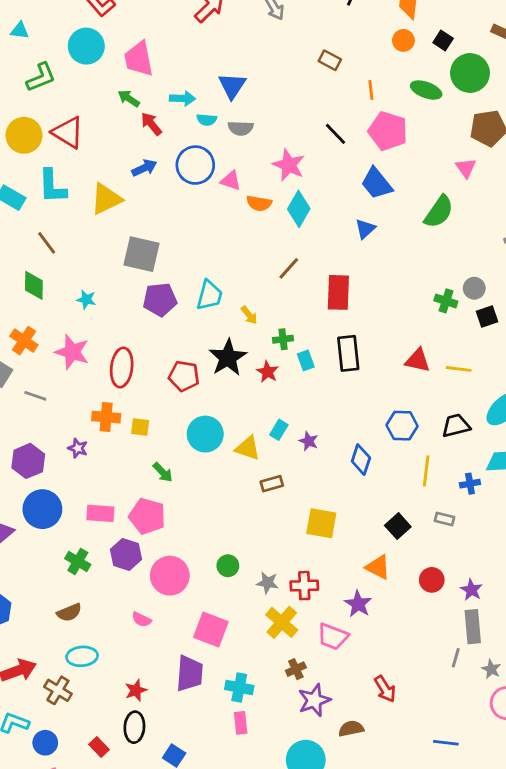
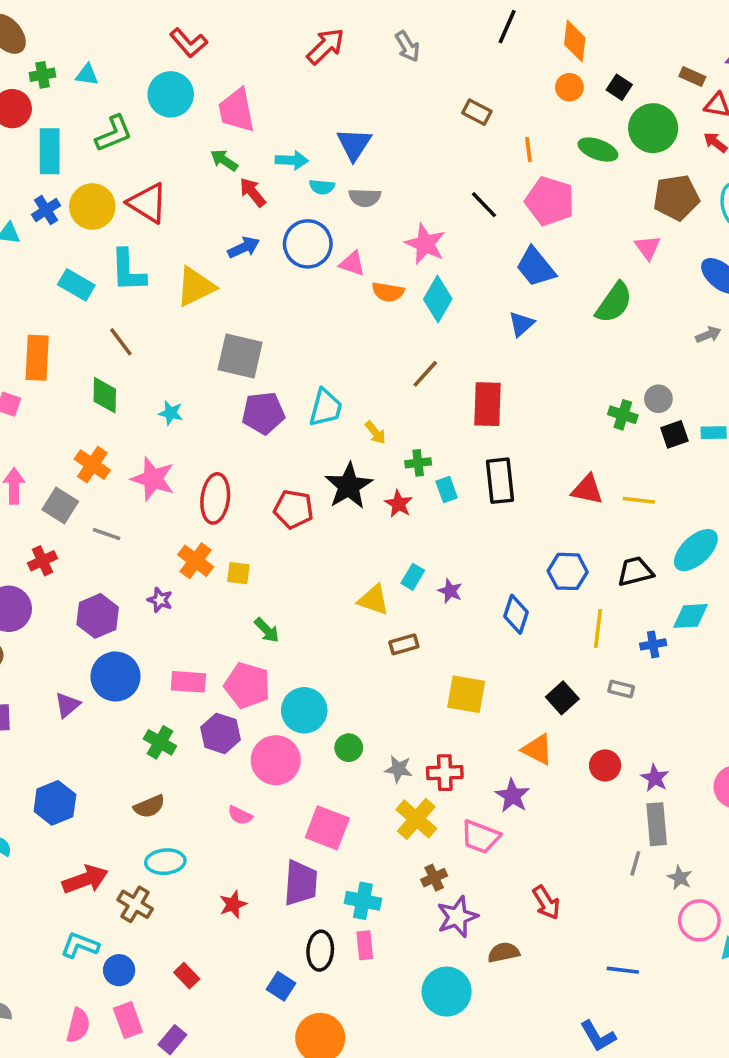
orange cross: (106, 417) -> (196, 561), turned 32
cyan circle: (205, 434) -> (304, 710), moved
black ellipse: (134, 727) -> (320, 951), moved

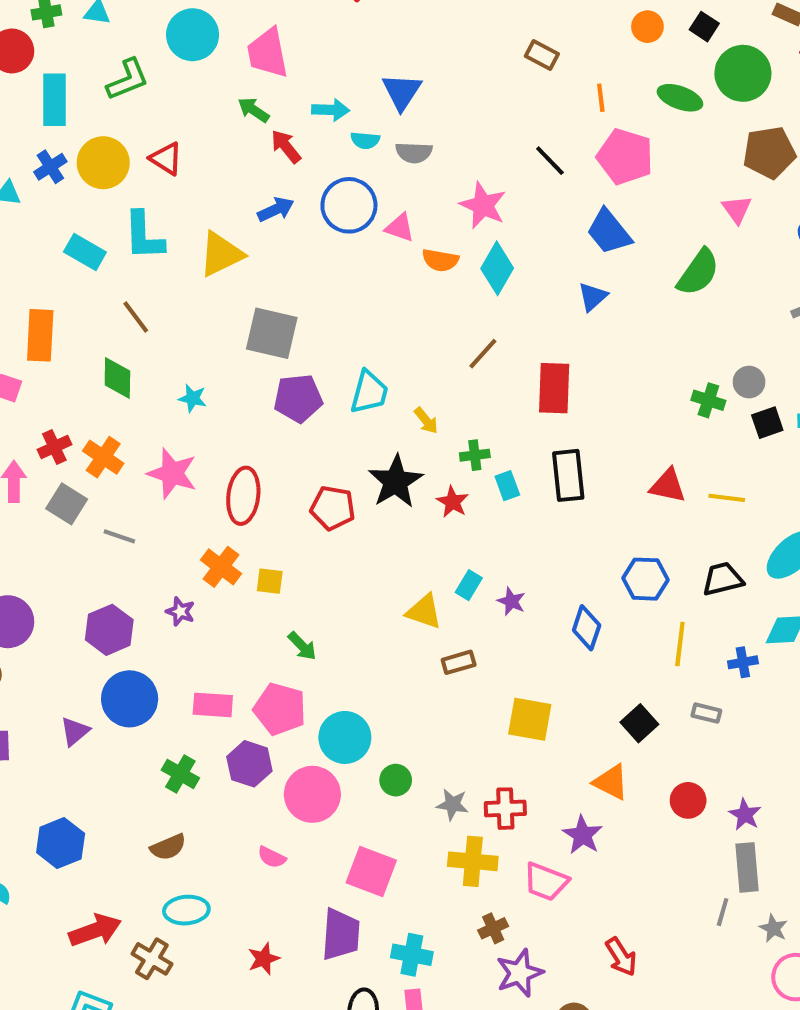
red triangle: (148, 203) -> (166, 159), size x0.7
red cross: (42, 561) -> (54, 447), moved
yellow cross: (416, 819) -> (473, 861), turned -36

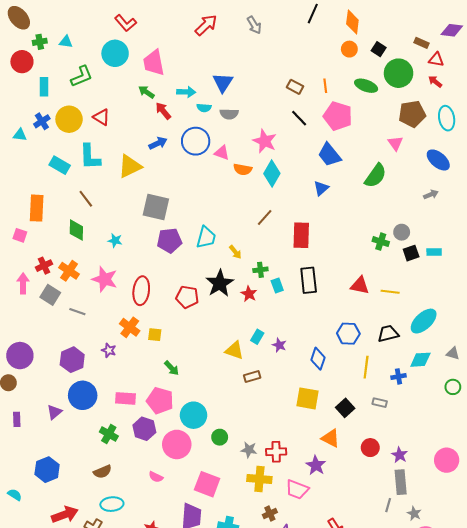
brown rectangle: (542, 55) -> (295, 87), moved
cyan rectangle: (54, 100) -> (44, 87), size x0.7
yellow square: (530, 719) -> (308, 398), moved

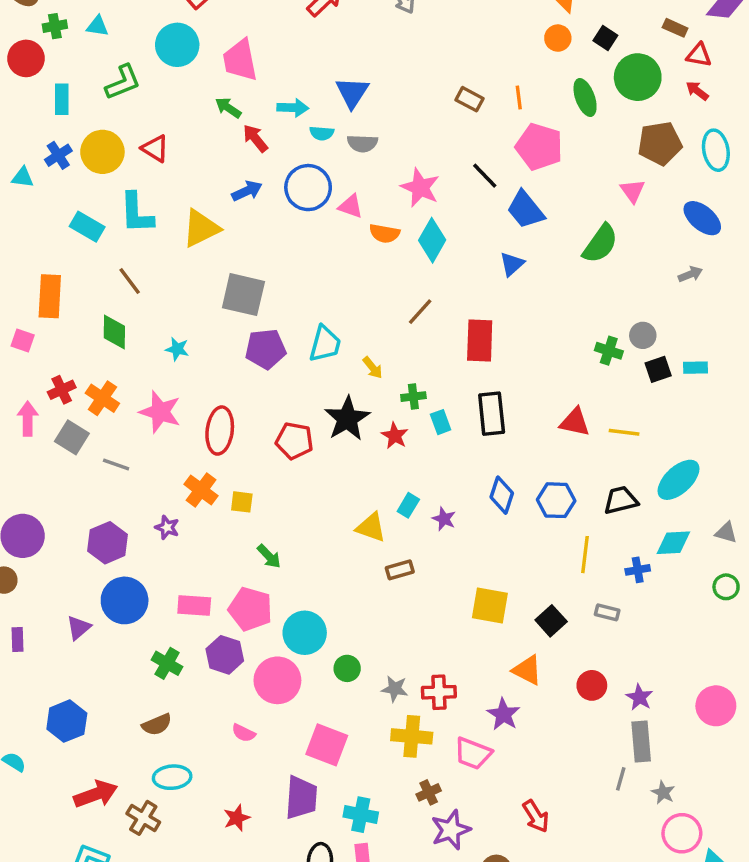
green ellipse: (366, 86) -> (585, 97), turned 50
black line: (299, 118) -> (485, 176), moved
blue diamond: (318, 359) -> (502, 495), moved

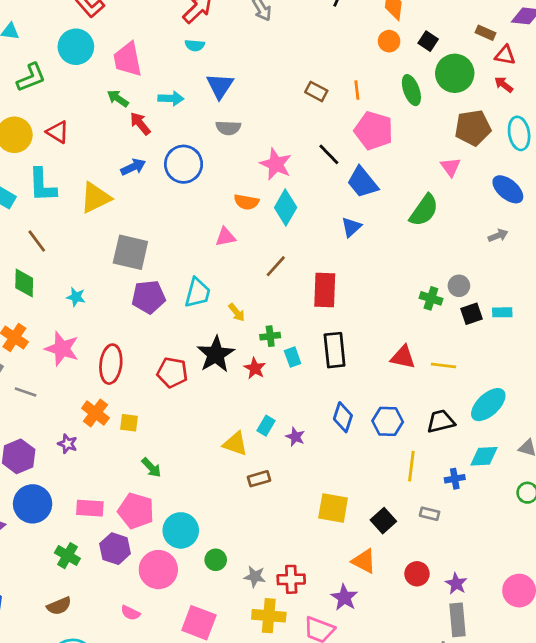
cyan semicircle: (322, 133) -> (195, 45), moved
pink triangle: (351, 206) -> (225, 237), moved, turned -30

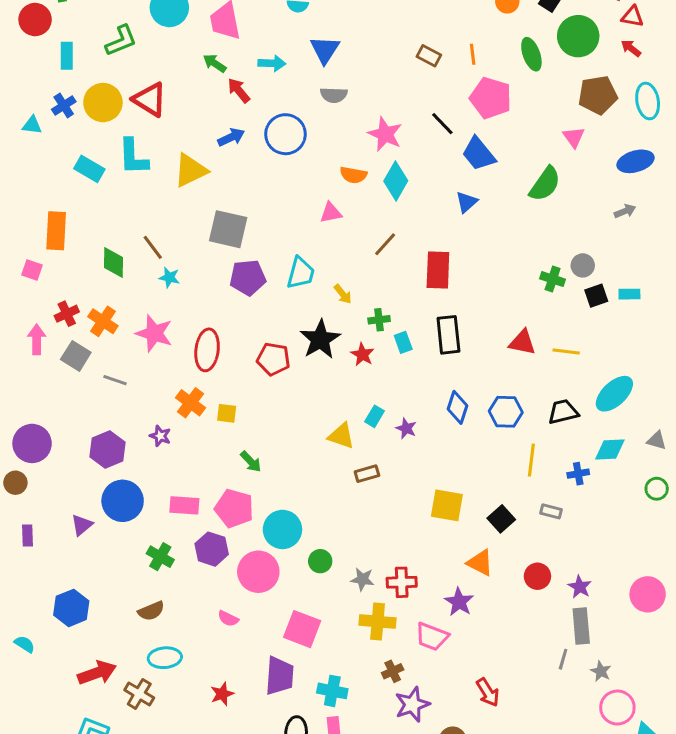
red triangle: (58, 132) -> (150, 99), size x1.4
blue ellipse: (508, 189) -> (636, 161), turned -56
brown line: (37, 241) -> (153, 247), moved

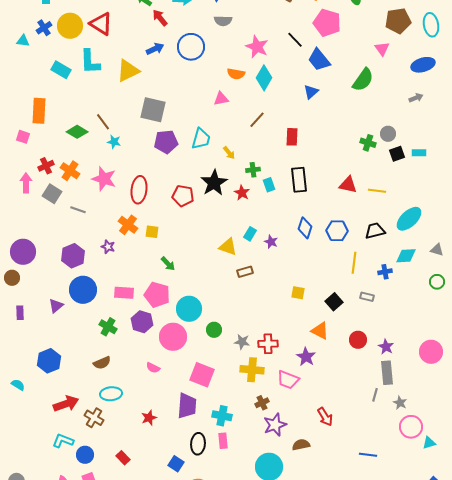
green diamond: (114, 262) -> (77, 132), turned -60
red rectangle: (438, 270) -> (292, 137), size x0.7
yellow square: (447, 505) -> (298, 293), size x0.6

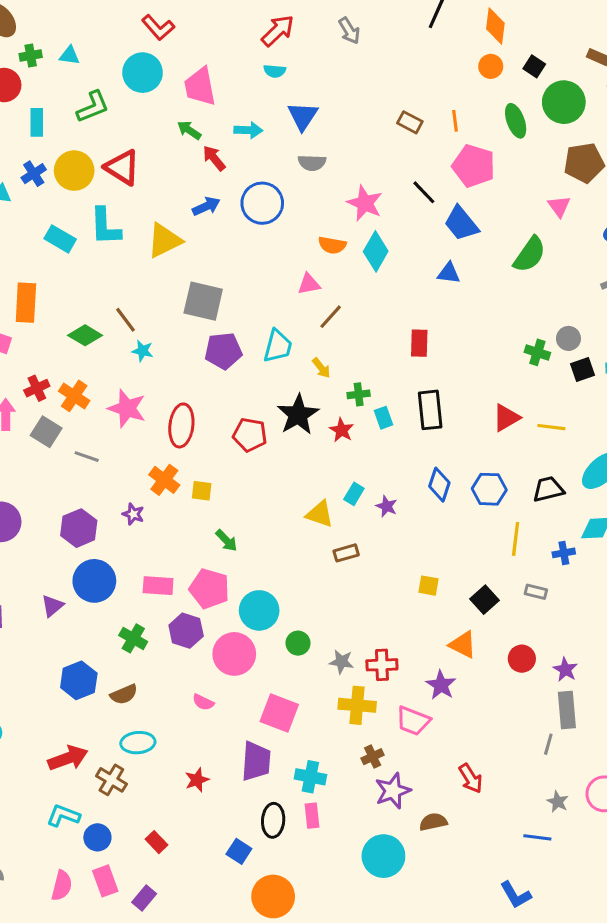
blue triangle: (311, 92) -> (449, 273), turned 49
brown line: (257, 120) -> (331, 317), moved
red triangle: (348, 185) -> (506, 418), turned -42
blue hexagon: (49, 361) -> (79, 680), moved
gray star: (400, 403) -> (558, 802), moved

